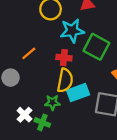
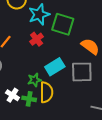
red cross: (64, 58) -> (37, 39), turned -32
yellow semicircle: (65, 80) -> (46, 92), moved

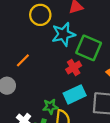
red cross: (37, 39) -> (74, 68), moved

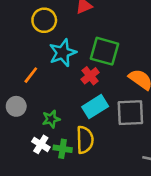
cyan star: (63, 34) -> (63, 53), moved
green star: (50, 107) -> (51, 119), moved

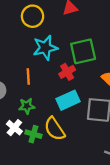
green square: (104, 51) -> (83, 51), turned -36
orange line: (31, 75) -> (28, 76), moved, turned -49
yellow semicircle: (85, 140) -> (55, 129), turned 140

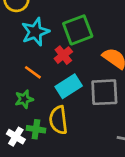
orange line: (28, 76) -> (33, 72), moved, turned -42
white cross: (14, 128) -> (16, 137), moved
yellow semicircle: (55, 129) -> (58, 120), turned 35

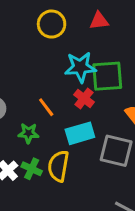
cyan star: (35, 32) -> (80, 67), moved
red cross: (63, 55) -> (84, 98), turned -30

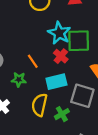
cyan star: (80, 67) -> (59, 33), turned 30
green cross: (32, 169) -> (62, 114), moved, turned 32

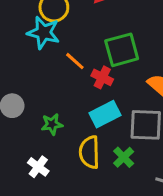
cyan star: (59, 33) -> (44, 33), moved
orange line: (33, 61) -> (75, 61), moved

